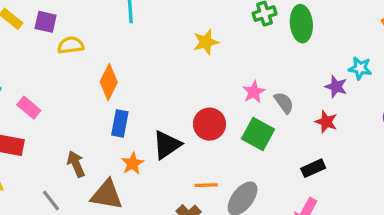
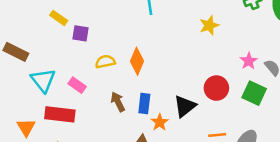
purple square: (46, 22) -> (81, 33), moved
yellow semicircle: (71, 45) -> (105, 62), moved
blue rectangle: (120, 123) -> (144, 104), moved
brown arrow: (76, 164) -> (118, 102), moved

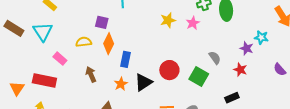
purple square: (81, 33) -> (102, 22), moved
pink star: (249, 61) -> (193, 23), moved
cyan triangle: (43, 80) -> (43, 32), moved
blue rectangle: (144, 104) -> (126, 59), moved
orange star: (160, 122) -> (121, 84), moved

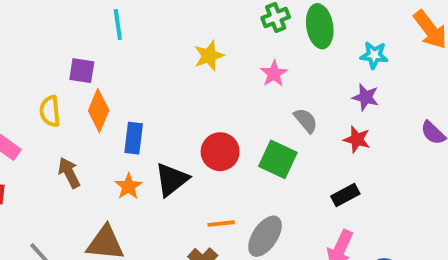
pink star: (193, 23) -> (274, 74), moved
cyan star: (261, 37) -> (374, 55), moved
yellow semicircle: (84, 42) -> (50, 111), turned -84

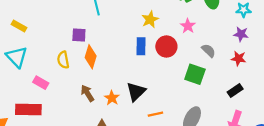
blue rectangle: (134, 138) -> (141, 46), moved
red circle: (220, 152) -> (166, 47), moved
brown arrow: (69, 173) -> (87, 93), moved
orange line: (221, 224) -> (155, 114), moved

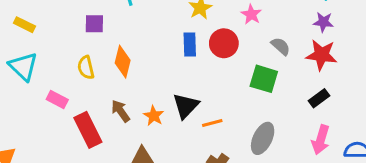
purple square: (79, 35) -> (94, 24), moved
red star: (239, 58) -> (321, 55), size x1.5
red rectangle: (28, 110) -> (88, 130), moved, turned 65
orange line: (155, 114) -> (212, 123), moved

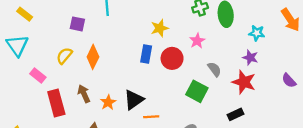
yellow semicircle: (86, 68) -> (64, 56), turned 42

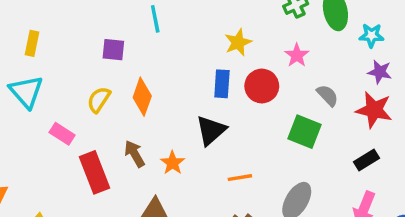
yellow rectangle: (25, 14) -> (32, 43), turned 70
cyan star: (257, 33) -> (371, 35), moved
black triangle: (134, 100) -> (211, 130), moved

